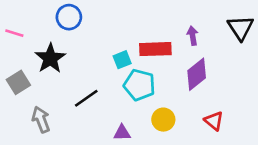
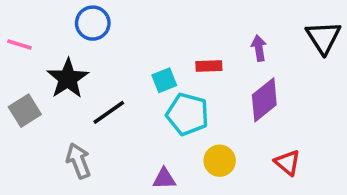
red rectangle: (155, 49) -> (209, 66), size x0.6
black line: (86, 98) -> (109, 112), moved
gray arrow: (41, 120) -> (78, 161), moved

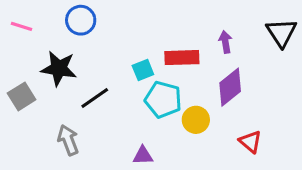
pink line: (19, 45) -> (22, 26), moved
red rectangle: (209, 66) -> (182, 58), size x1.5
black star: (68, 78) -> (59, 68), turned -30
yellow circle: (220, 161) -> (196, 120), moved

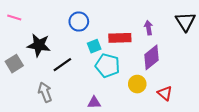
blue circle: (81, 20) -> (79, 22), moved
yellow circle: (196, 120) -> (137, 84), moved

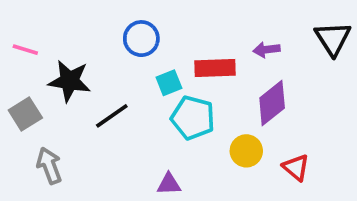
pink line: (14, 17) -> (25, 50), moved
purple arrow: (148, 28) -> (267, 50), turned -88
gray arrow: (45, 92) -> (49, 166), moved

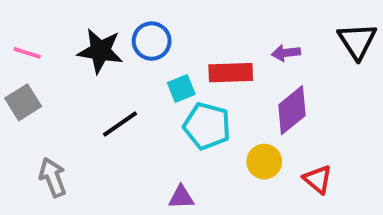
black star: (70, 81) -> (100, 51), moved
gray square: (25, 114) -> (23, 102), moved

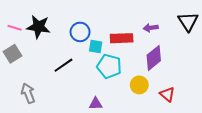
blue circle: (152, 41) -> (80, 32), moved
black star: (100, 51) -> (38, 27), moved
cyan square: (181, 88) -> (96, 46), turned 32

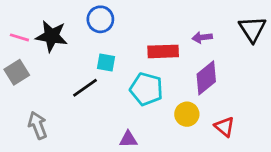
blue circle: (80, 32) -> (100, 19), moved
cyan square: (96, 46) -> (106, 63), moved

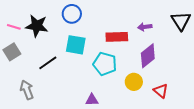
cyan square: (106, 63) -> (76, 45), size x1.5
black line: (85, 88) -> (48, 63), moved

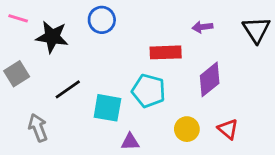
pink line: (14, 27) -> (18, 18), moved
purple arrow: (145, 27) -> (202, 27), moved
cyan square: (76, 45) -> (107, 108), moved
yellow circle: (134, 82) -> (187, 129), moved

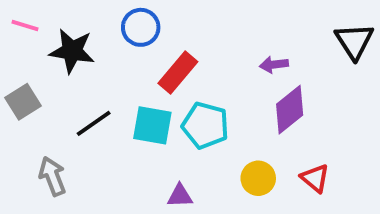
purple arrow: (202, 27) -> (274, 65), moved
red rectangle: (166, 52) -> (178, 72), moved, turned -48
cyan square: (107, 108) -> (152, 125), moved

